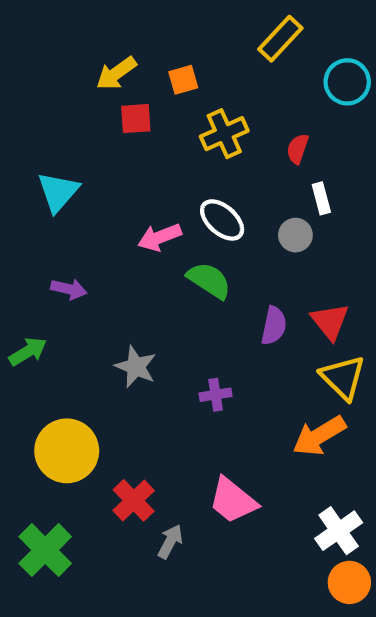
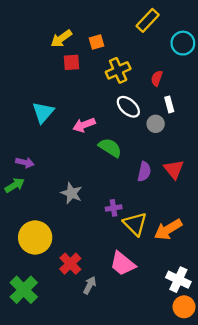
cyan triangle: (58, 192) -> (43, 112), moved
white ellipse: (222, 220) -> (128, 107), moved
purple arrow: (69, 289) -> (25, 162), moved
yellow triangle: (343, 377) -> (135, 224), moved
white cross: (339, 531) -> (178, 280), turned -30

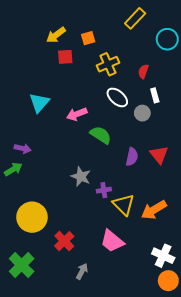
gray star: (71, 193) -> (81, 177), moved
gray arrow: (90, 285) -> (82, 271), moved

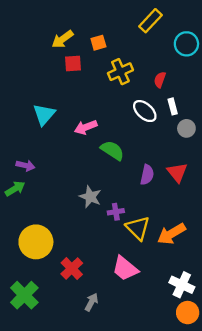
white ellipse: (117, 97) -> (145, 111), moved
gray circle: (142, 113) -> (186, 128), moved

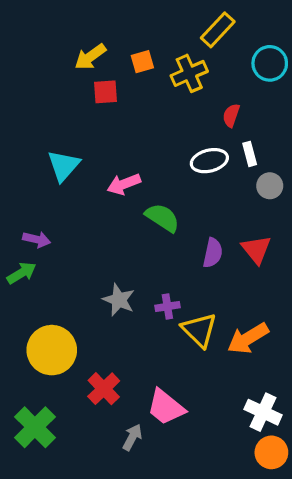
yellow cross: (120, 72) -> (189, 73), moved
white ellipse: (145, 111) -> (209, 161), turned -55
gray star: (90, 197) -> (119, 300), moved
pink trapezoid: (125, 269) -> (166, 407), moved

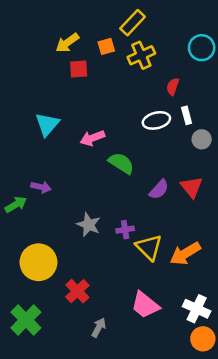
yellow rectangle: (218, 30) -> (133, 23), moved
purple arrow: (37, 239) -> (41, 187), moved
purple semicircle: (213, 253) -> (159, 189), turned 30
pink trapezoid: (166, 407) -> (145, 305), moved

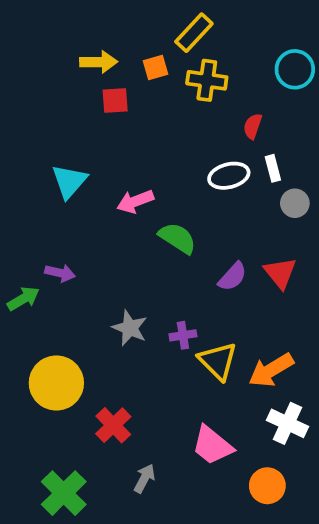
yellow arrow: (67, 43) -> (99, 62), turned -145
yellow cross: (141, 55) -> (207, 80), turned 32
white cross: (197, 309) -> (288, 423), moved
green cross: (26, 320) -> (64, 493), moved
orange circle: (203, 339) -> (267, 486), moved

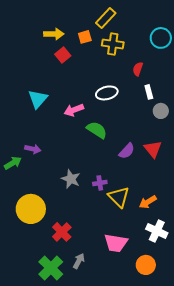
red square: (115, 100) -> (63, 55), turned -35
white ellipse: (229, 176) -> (107, 93), moved
orange arrow: (271, 370) -> (148, 202), size x0.7
pink trapezoid: (212, 445) -> (116, 243), turned -30
green cross: (64, 493) -> (51, 268), moved

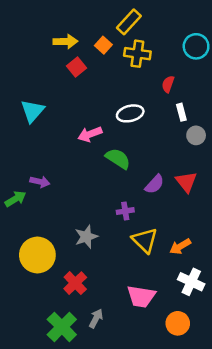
orange square: (85, 37) -> (103, 45), turned -32
cyan triangle: (38, 99) -> (33, 111), moved
gray star: (71, 179) -> (86, 237), moved, turned 30
purple cross: (100, 183) -> (125, 211), moved

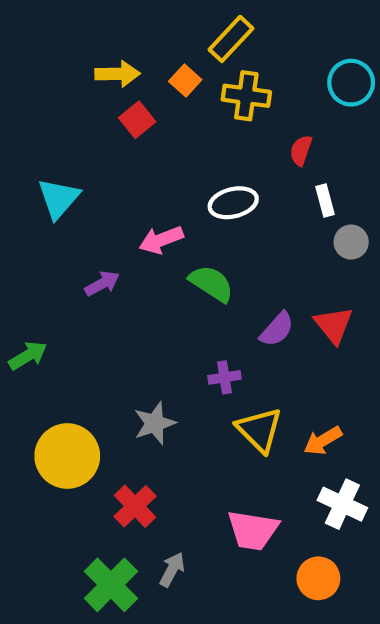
purple arrow: (40, 182) -> (102, 284), moved, turned -42

